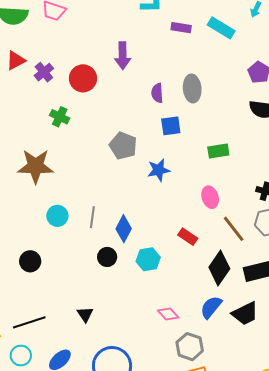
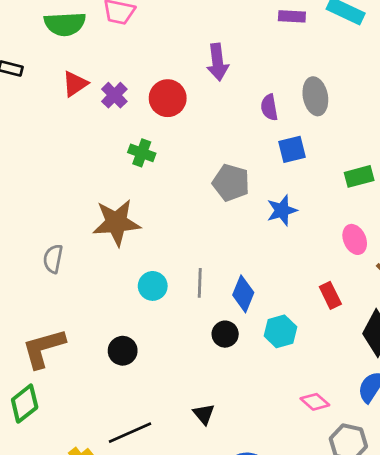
red rectangle: (188, 237) -> (330, 295), turned 36

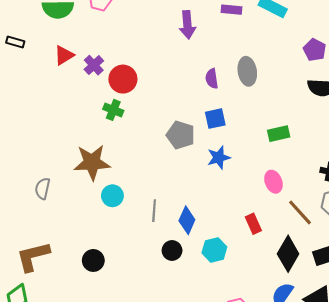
purple arrow: (218, 62) -> (187, 25), moved
red circle: (168, 98) -> (123, 79), moved
blue square: (292, 149) -> (215, 119), moved
cyan circle: (153, 286) -> (112, 196), moved

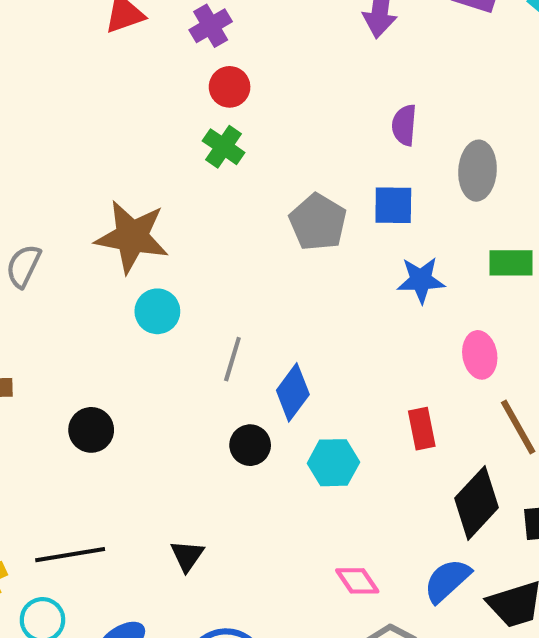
purple cross: (94, 65) -> (211, 26), moved
gray ellipse: (247, 71) -> (478, 171), moved
red circle: (123, 79) -> (230, 87), size x0.7
green cross: (113, 110) -> (224, 147), moved
blue star: (219, 158) -> (421, 280), moved

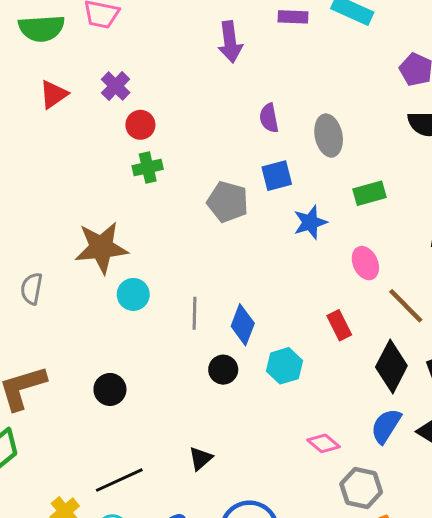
green cross: (224, 147) -> (148, 167), turned -32
black triangle: (187, 556) -> (201, 458), turned 30

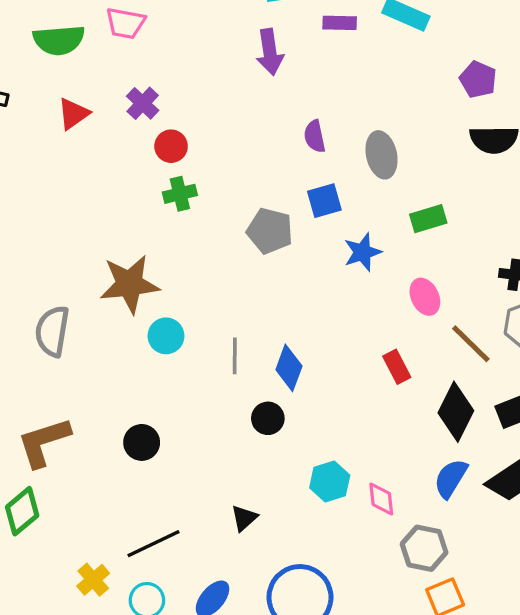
gray semicircle: (32, 289) -> (52, 331), size x1.4
cyan hexagon: (284, 366) -> (330, 482), moved
pink diamond: (324, 443) -> (381, 499), turned 44

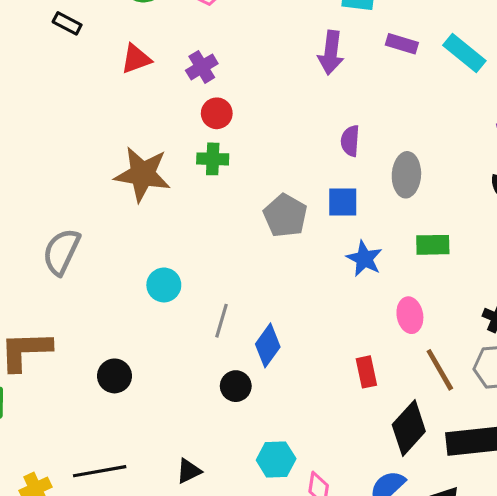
blue star: (362, 252) -> (364, 259), turned 30
brown star: (129, 284) -> (142, 174), moved

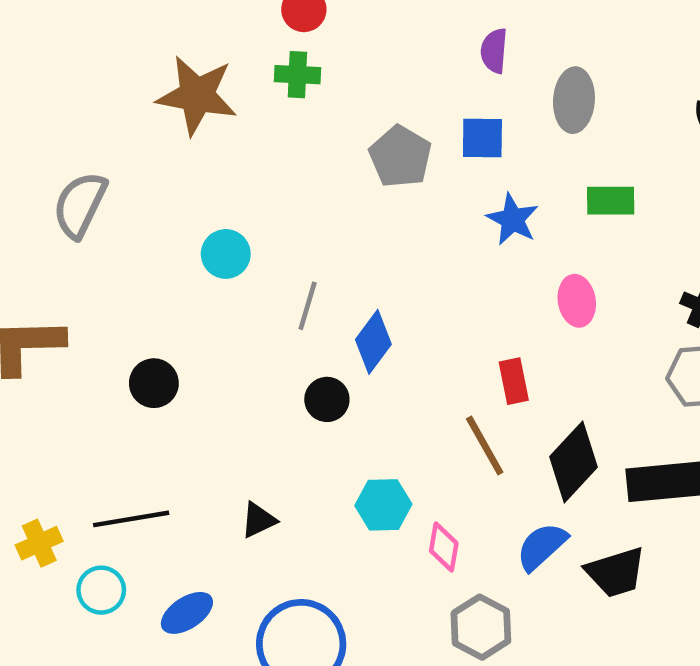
brown line: (440, 370) -> (485, 446), moved

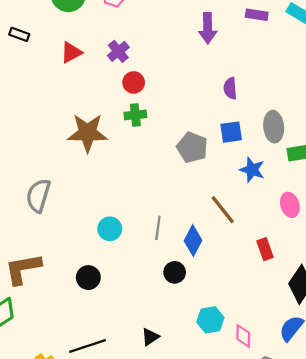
gray ellipse: (574, 100) -> (274, 127), moved
cyan circle: (226, 254) -> (110, 229), moved
brown line: (485, 446) -> (223, 210), moved

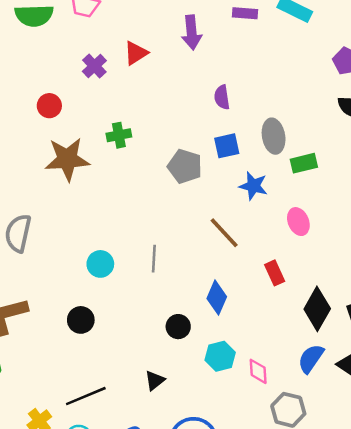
red triangle: (71, 52) -> (136, 53), moved
red circle: (134, 82) -> (49, 106), moved
blue diamond: (193, 241) -> (217, 298), moved
black circle: (175, 272) -> (178, 327), moved

